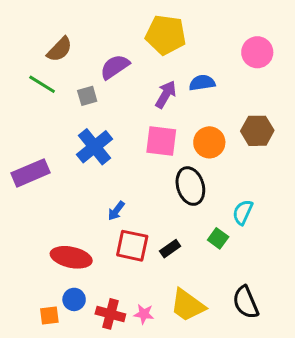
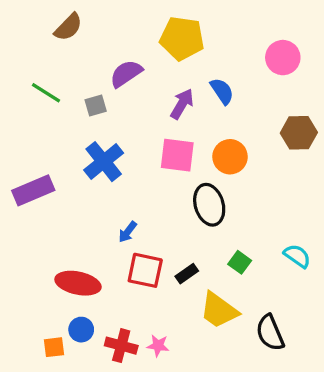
brown semicircle: (60, 49) -> (68, 27), moved
blue semicircle: (202, 83) -> (222, 91), turned 65
brown hexagon: (257, 131) -> (299, 133), moved
cyan semicircle: (243, 212) -> (297, 256), moved, turned 100
yellow trapezoid: (187, 305) -> (219, 310), moved

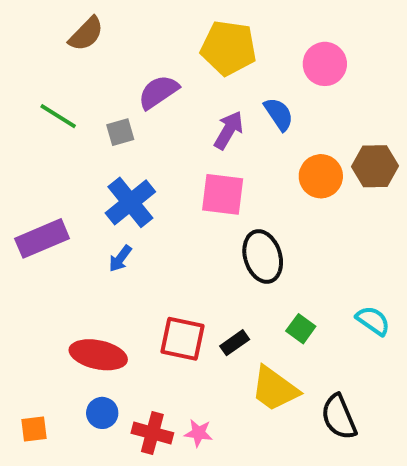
pink circle: (283, 58) -> (325, 64), moved
orange circle: (230, 157) -> (321, 176), moved
blue arrow: (128, 232) -> (120, 258), moved
orange square: (54, 347) -> (34, 429), moved

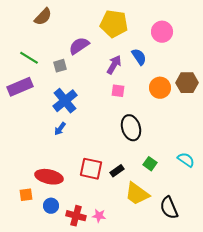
pink square: (223, 194) -> (118, 91), moved, size x0.6
purple rectangle: (42, 238) -> (20, 87), moved
orange square: (34, 429) -> (26, 195), moved

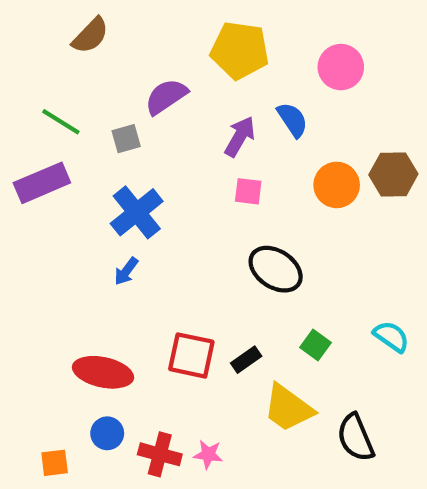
black ellipse: (131, 128) -> (276, 269), turned -40
orange square: (26, 195) -> (55, 463), moved

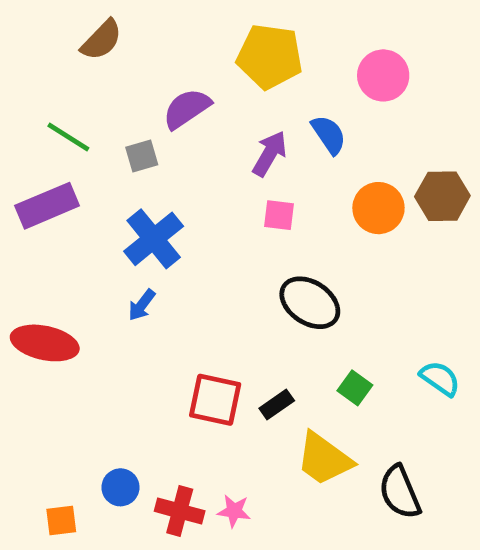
red ellipse: (103, 372) -> (45, 343), moved

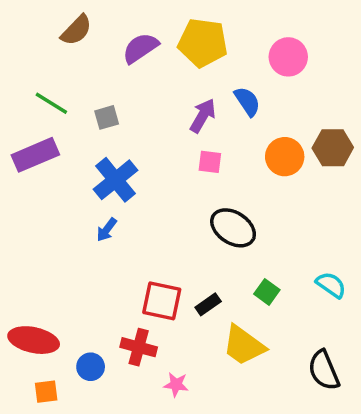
purple semicircle: (187, 109) -> (140, 48), moved
red ellipse: (45, 343) -> (34, 340), moved
black semicircle: (400, 492) -> (324, 370), moved
red cross: (180, 511) -> (139, 347), moved

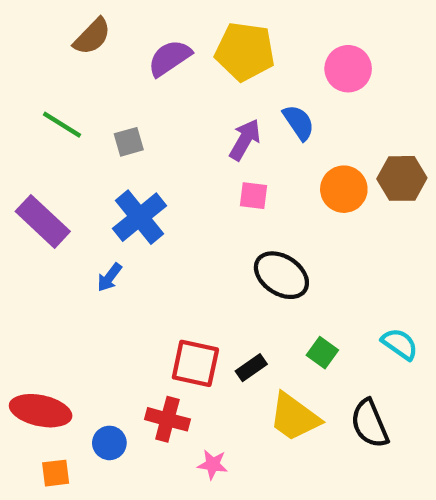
purple rectangle: (35, 155) -> (43, 221), moved, turned 66
blue arrow: (107, 230) -> (109, 277), moved
black semicircle: (324, 370) -> (370, 424), moved

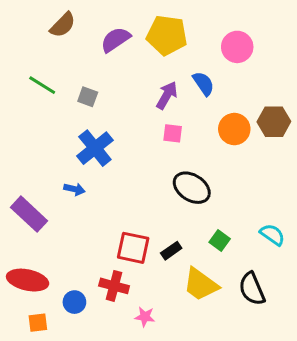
gray square: (129, 142) -> (88, 97), turned 36
purple rectangle: (43, 221) -> (29, 214), moved
blue arrow: (109, 277) -> (74, 189), turned -114

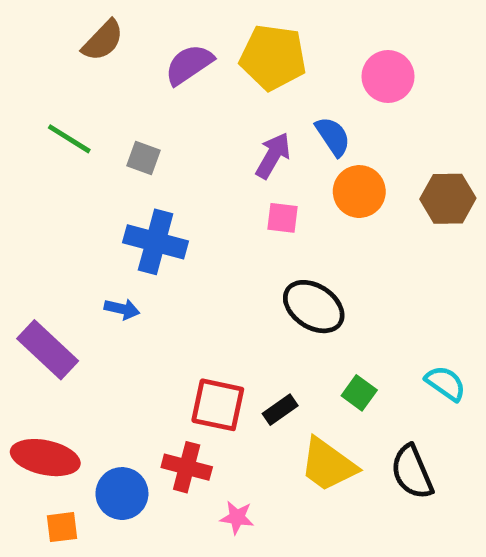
orange circle: (234, 129) -> (359, 192), moved
blue cross: (95, 148) -> (156, 242), turned -36
blue circle: (74, 302) -> (122, 494), size x1.4

